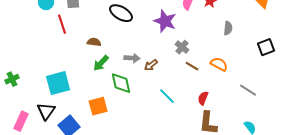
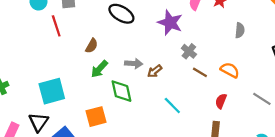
brown semicircle: (94, 42) -> (92, 46), turned 112
red semicircle: (203, 98) -> (221, 101), moved

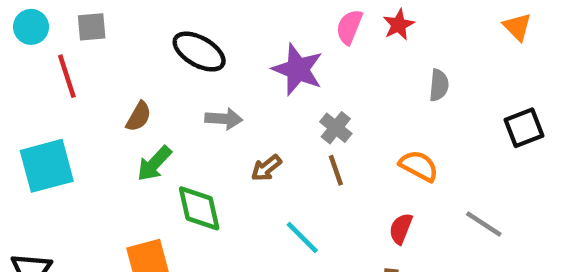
gray arrow: (134, 63) -> (224, 119), moved
brown line: (200, 72) -> (336, 170), moved, turned 40
cyan square: (52, 91) -> (47, 166), moved

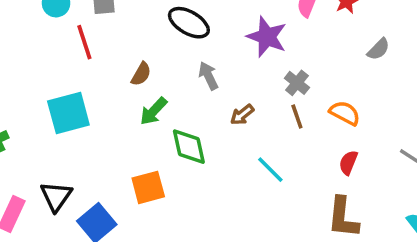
gray semicircle: (439, 85) -> (378, 49), turned 40
gray arrow: (224, 119) -> (208, 76), turned -120
orange semicircle: (419, 166) -> (345, 113), moved

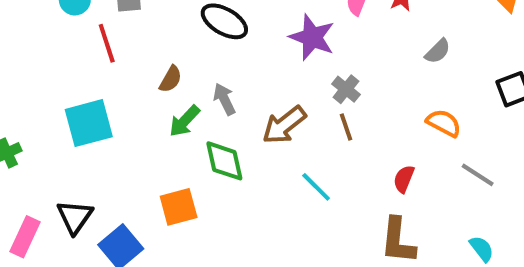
gray arrow: (208, 76) -> (224, 99), moved
orange semicircle: (345, 113) -> (444, 123), moved
brown arrow: (242, 115) -> (284, 125), size x1.6

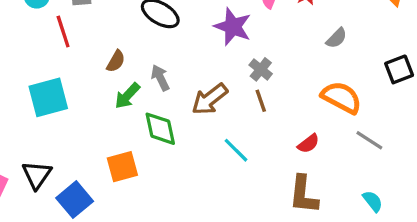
orange semicircle: (444, 123) -> (341, 97), size x1.4
red semicircle: (404, 179) -> (308, 144), turned -150

